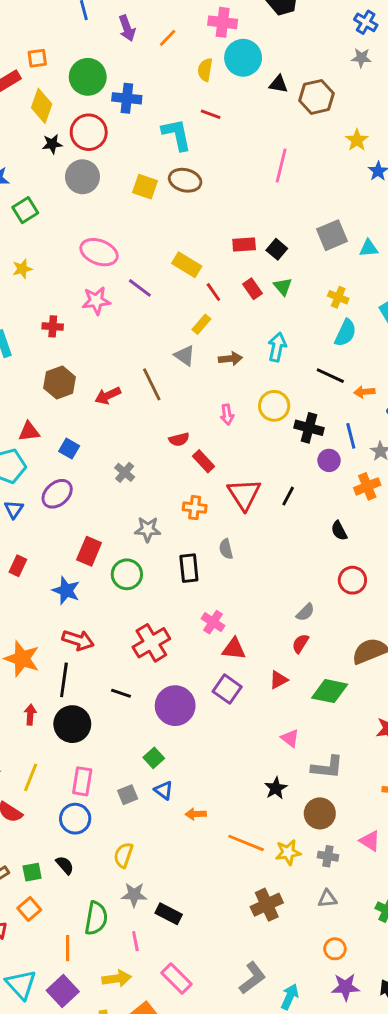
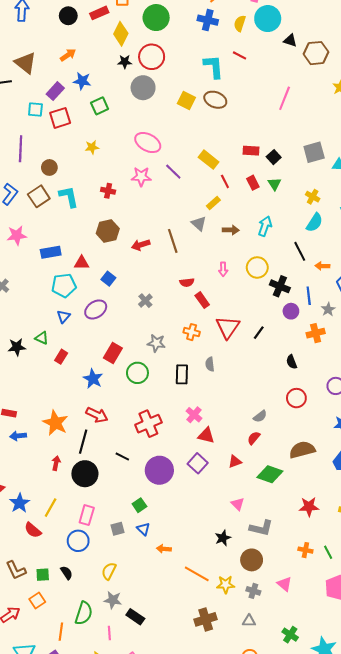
blue cross: (127, 98) -> (208, 20), moved
black line: (330, 376) -> (300, 251), turned 30

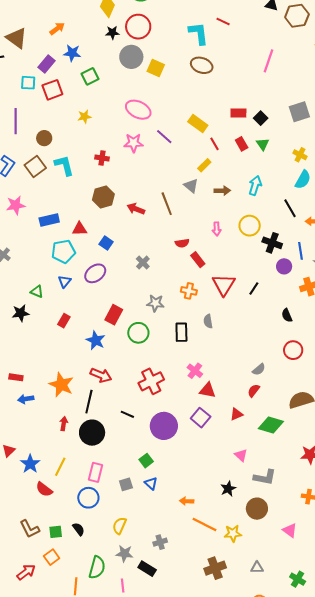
yellow square: (186, 100) -> (156, 68), moved
red arrow: (141, 245) -> (136, 209), turned 42
green triangle: (42, 338) -> (37, 291), moved
orange arrow: (164, 549) -> (187, 501), moved
gray cross: (253, 591) -> (160, 542), moved, turned -32

